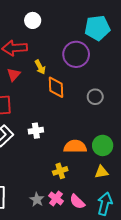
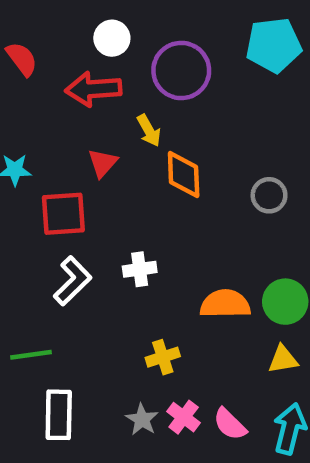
white circle: (33, 20) -> (112, 38), moved
purple circle: (76, 54) -> (181, 70), moved
red triangle: (14, 74) -> (103, 163), moved
yellow cross: (60, 171) -> (163, 357), moved

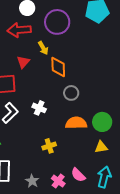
gray circle: (269, 195) -> (71, 93), moved
white cross: (140, 269) -> (39, 108), turned 32
pink cross: (184, 417) -> (58, 181), moved
gray star: (142, 419) -> (32, 181), moved

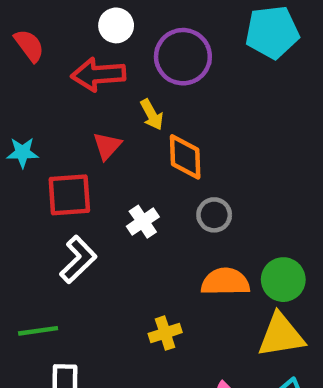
white cross: (39, 108) -> (143, 222), moved, turned 32
yellow triangle: (101, 147) -> (281, 335), size x1.6

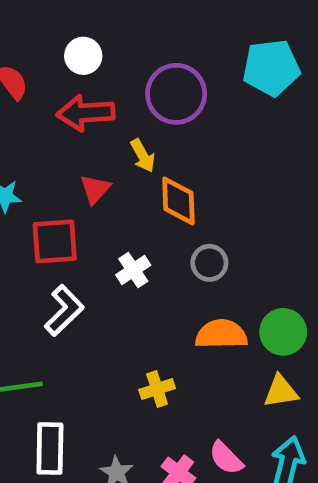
white circle: (116, 25) -> (83, 56), moved
yellow triangle: (281, 335) -> (281, 391), size x0.7

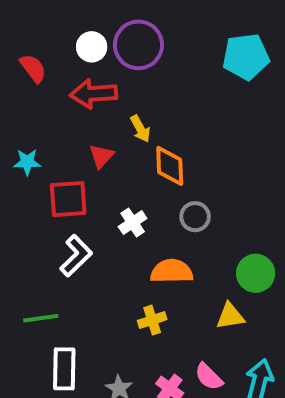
purple circle: (176, 94) -> (138, 45), moved
orange semicircle: (221, 334) -> (172, 271), moved
yellow triangle: (281, 391) -> (230, 316), moved

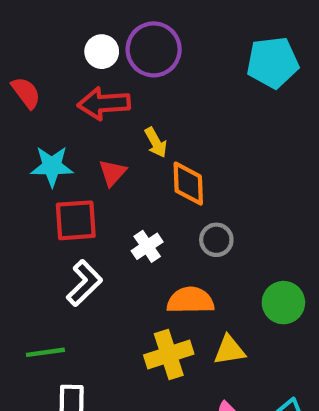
red semicircle: (33, 68) -> (26, 93), moved
cyan star: (27, 162) -> (52, 166), moved, size x1.4
yellow triangle: (230, 316) -> (229, 350), moved
yellow cross: (152, 320) -> (169, 354), size x1.5

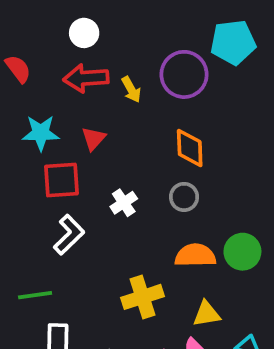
purple circle: (154, 49) -> (184, 74), moved
yellow arrow: (156, 142) -> (131, 90), moved
orange diamond: (188, 184) -> (190, 148), moved
orange semicircle: (190, 300) -> (195, 255), moved
yellow triangle: (229, 350) -> (207, 314), moved

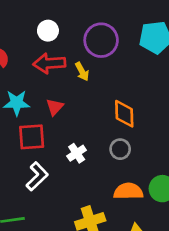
purple circle: (184, 74) -> (101, 40), moved

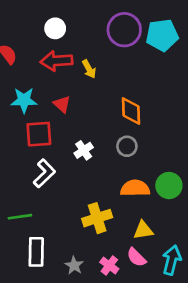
purple circle: (101, 40) -> (124, 30), moved
red triangle: (55, 107) -> (62, 104), turned -30

